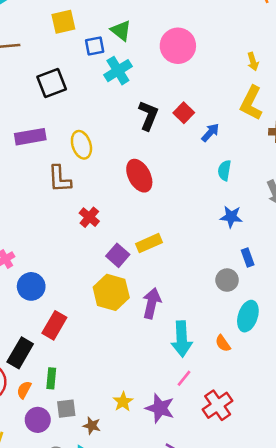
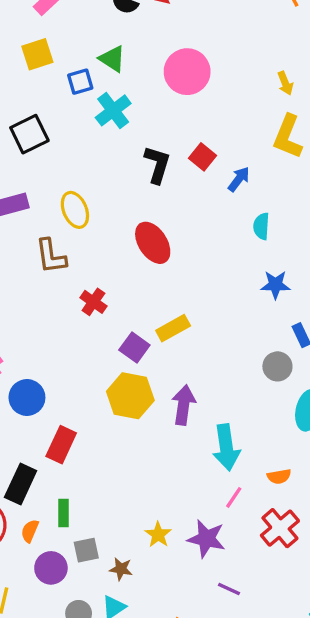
orange semicircle: (223, 343) -> (279, 476), moved, turned -60

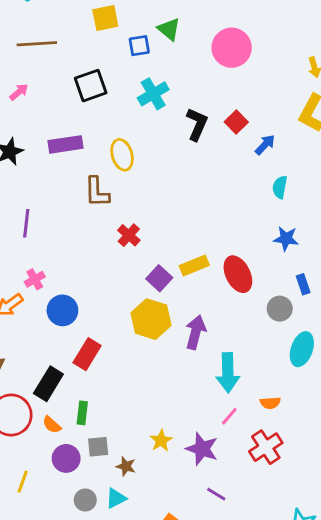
cyan cross: (113, 110) -> (153, 94), moved
red ellipse: (153, 243) -> (238, 274), moved
orange semicircle: (30, 531) -> (52, 425), turned -78

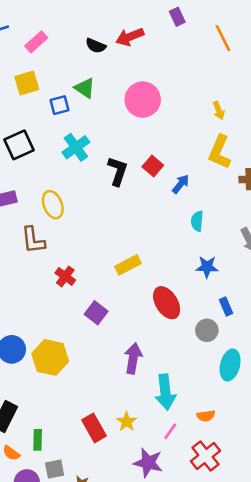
yellow rectangle: (194, 266) -> (128, 265), moved
yellow hexagon: (151, 319) -> (50, 357), moved
red rectangle: (87, 354) -> (94, 428), moved, turned -56
yellow star: (161, 441) -> (127, 422), moved

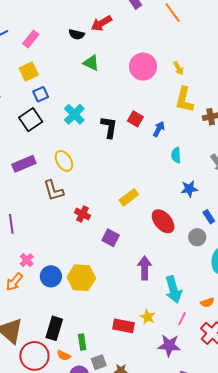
green triangle: (85, 88) -> (91, 63), moved
pink circle: (143, 100) -> (143, 67), moved
blue square: (59, 105) -> (41, 94), moved
red rectangle: (94, 428) -> (123, 326), turned -40

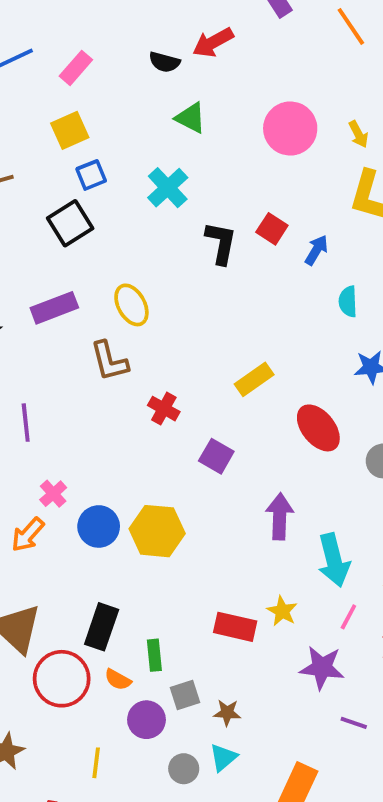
cyan cross: (74, 114) -> (168, 188), moved

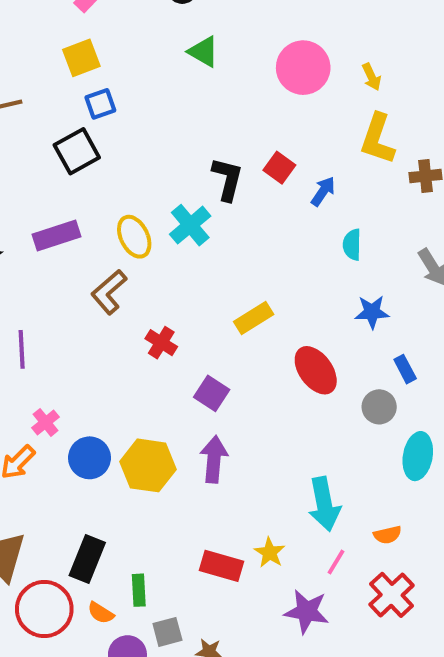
cyan cross: (168, 188) -> (190, 225), moved
brown L-shape: (109, 361) -> (109, 292), turned 60
purple arrow: (280, 516) -> (214, 459), moved

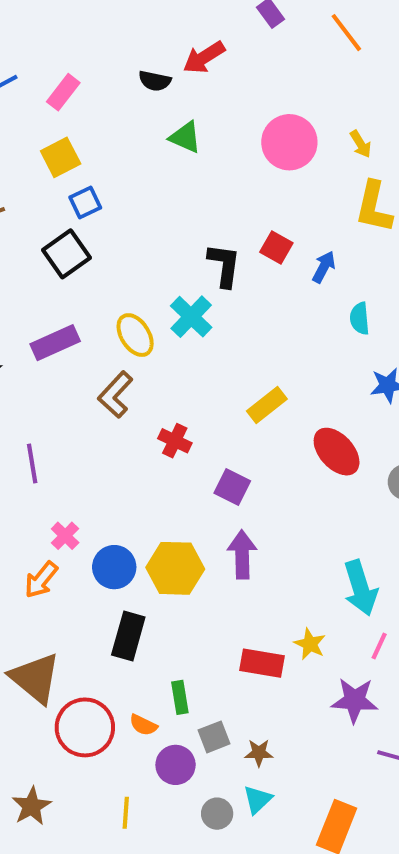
black rectangle: (87, 559) -> (128, 636), moved

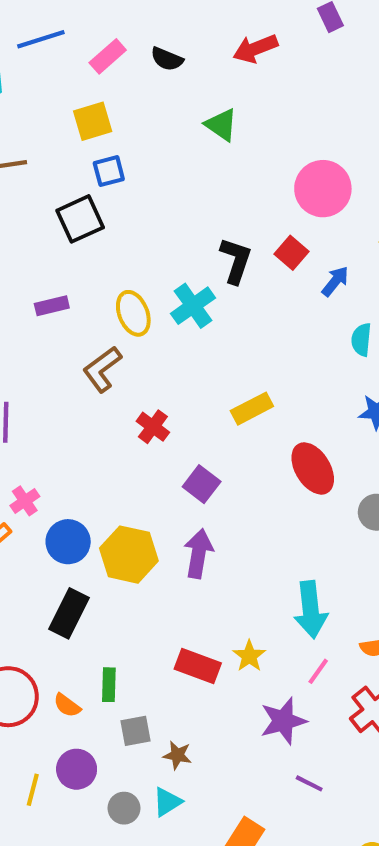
black semicircle: (155, 81) -> (167, 59), moved
pink circle: (289, 142) -> (323, 189), moved
purple rectangle: (55, 343) -> (52, 306), size x0.7
purple star: (355, 700) -> (283, 721), turned -30
purple circle: (176, 765) -> (77, 769), moved

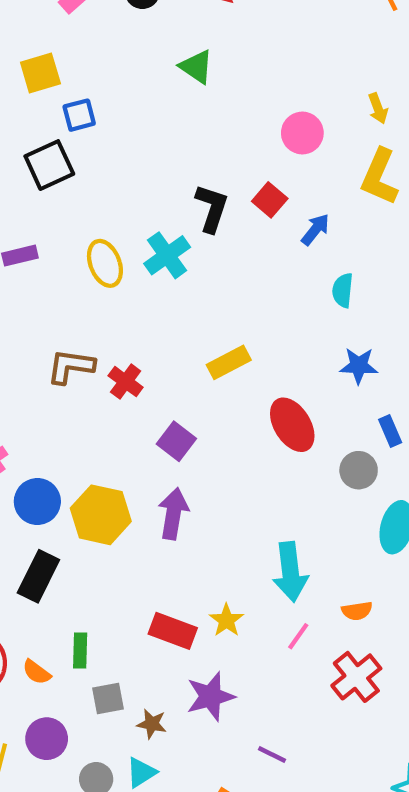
yellow square: (93, 121) -> (40, 73), moved
pink circle: (323, 189) -> (302, 133), size x0.7
brown L-shape: (102, 369) -> (71, 366), moved, turned 45
purple star: (283, 721) -> (210, 696), moved
purple line: (309, 783) -> (272, 754), moved

